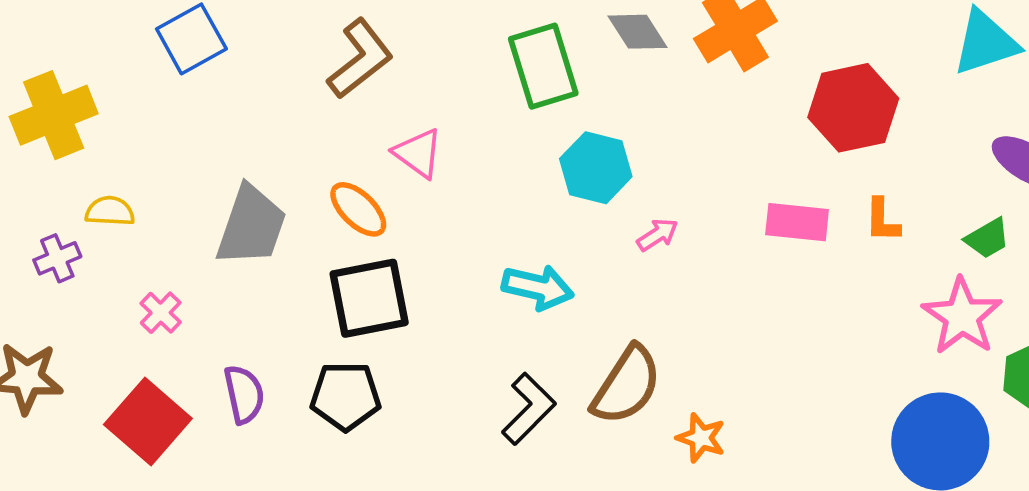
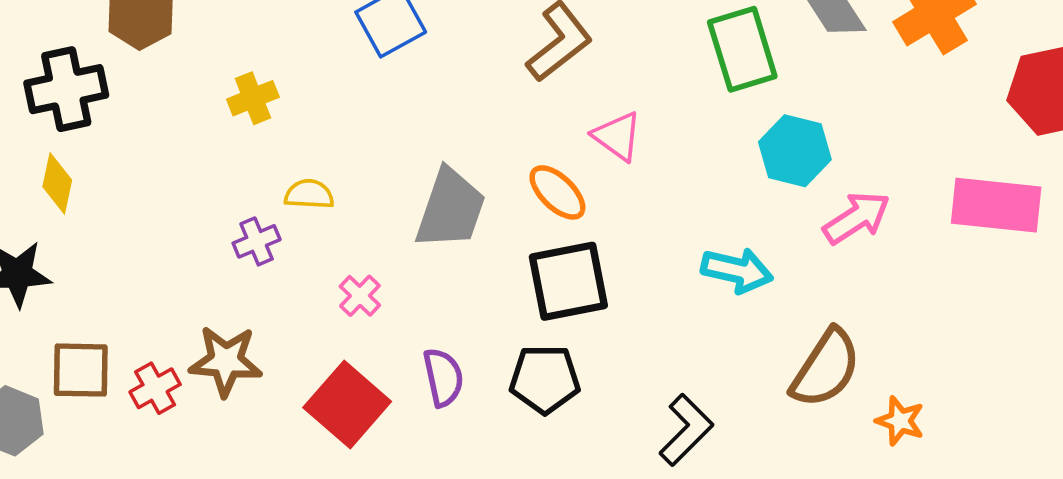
yellow cross: (54, 115) -> (253, 98), size x0.6
pink rectangle: (797, 222) -> (996, 205), size x1.4
pink arrow: (657, 235) -> (857, 218), size x1.6
black L-shape: (529, 409) -> (686, 430), moved

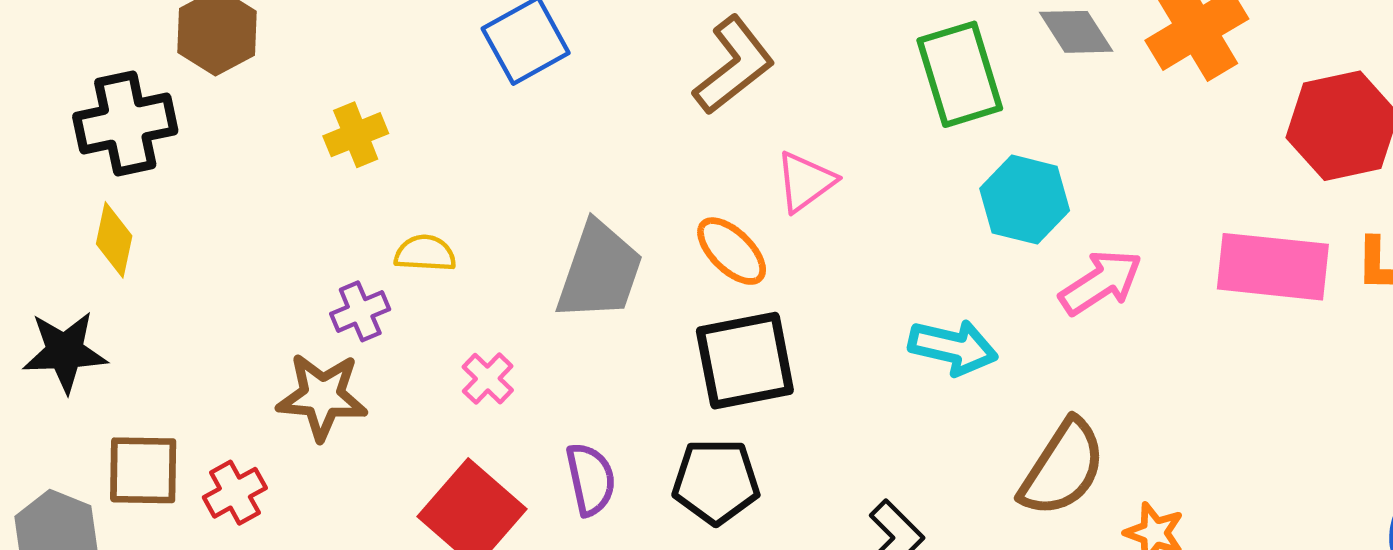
pink triangle: (617, 136) -> (805, 182), turned 48
brown star: (226, 361) -> (322, 396), moved

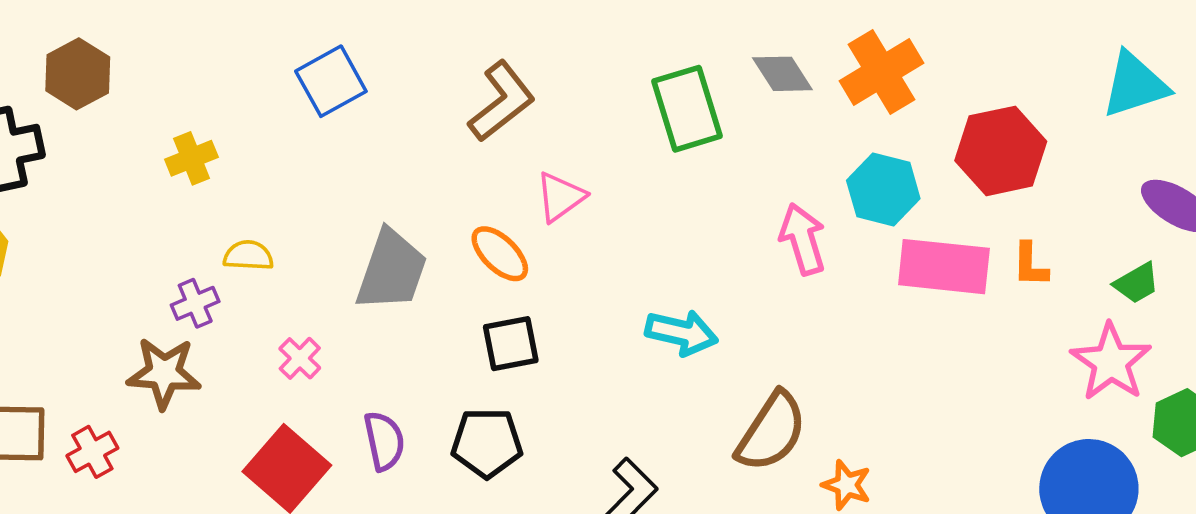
cyan hexagon: (1025, 200) -> (883, 189), moved
pink arrow: (1101, 282) -> (803, 239), moved, turned -74
black square: (745, 361) -> (511, 344), size x0.7

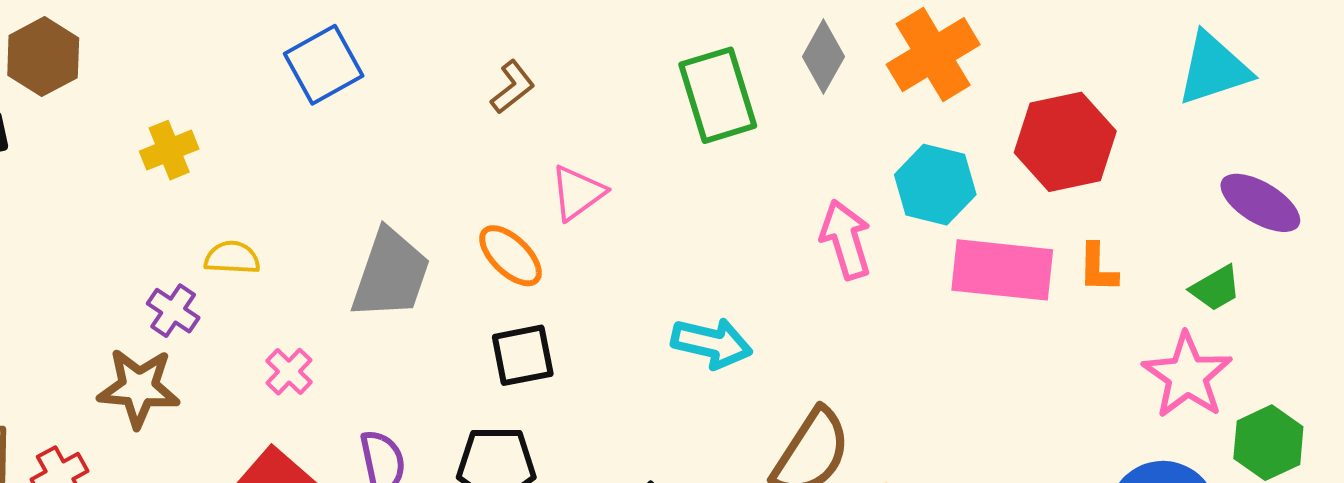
gray diamond: (782, 74) -> (823, 57), turned 62
brown L-shape: (502, 101) -> (513, 87), size x0.6
purple cross: (195, 303) -> (173, 311), turned -33

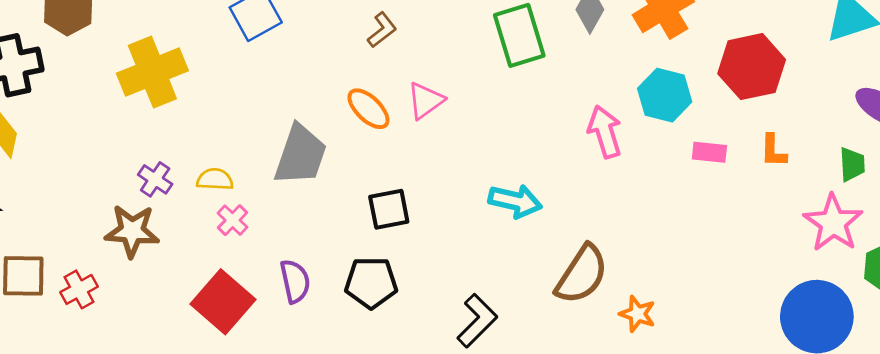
yellow cross: (169, 150) -> (152, 72), size x1.8
orange ellipse: (511, 256) -> (368, 109), moved
yellow semicircle: (232, 258) -> (215, 179), moved
pink rectangle: (1002, 270) -> (709, 152), size x0.5
green trapezoid: (1216, 288) -> (852, 164), turned -63

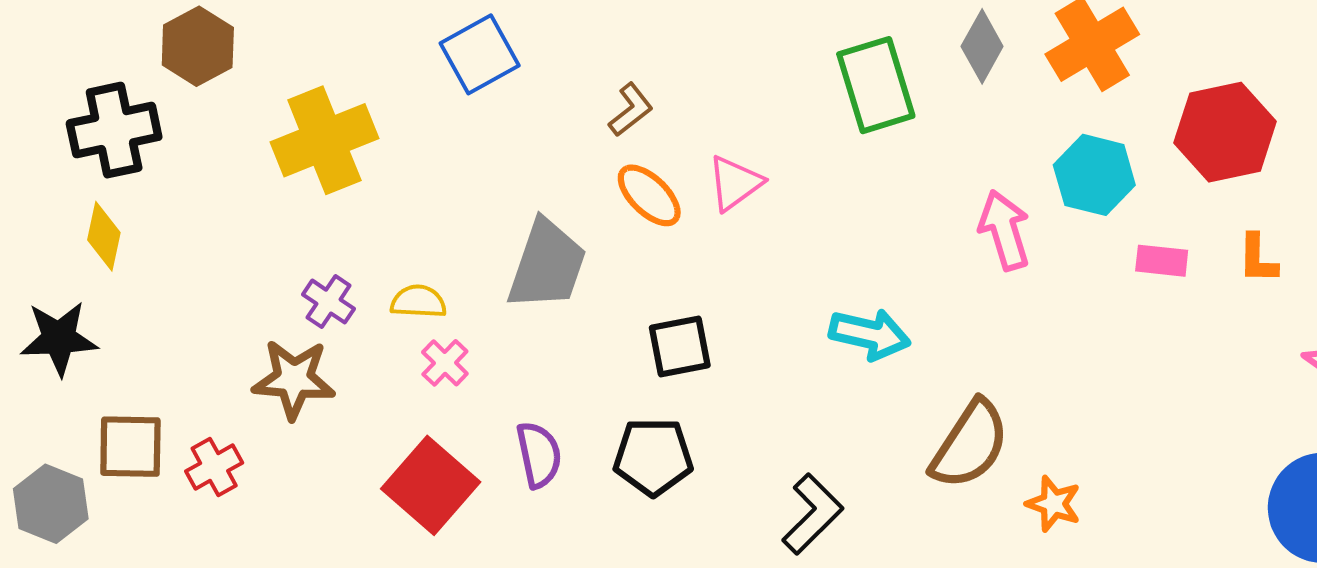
brown L-shape: (382, 30) -> (631, 110), moved

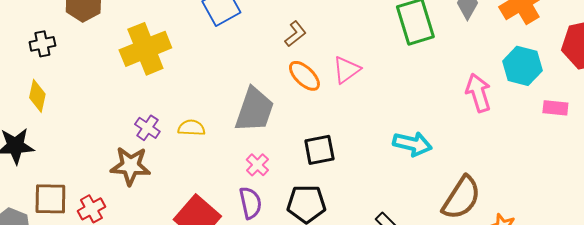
black cross: (114, 130) -> (42, 44), size x0.6
pink cross: (445, 363) -> (257, 165), moved

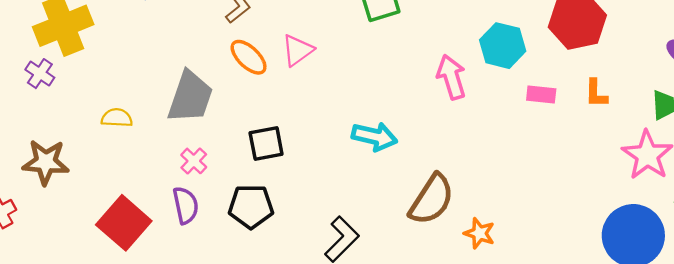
purple cross: (147, 128) -> (40, 74), moved

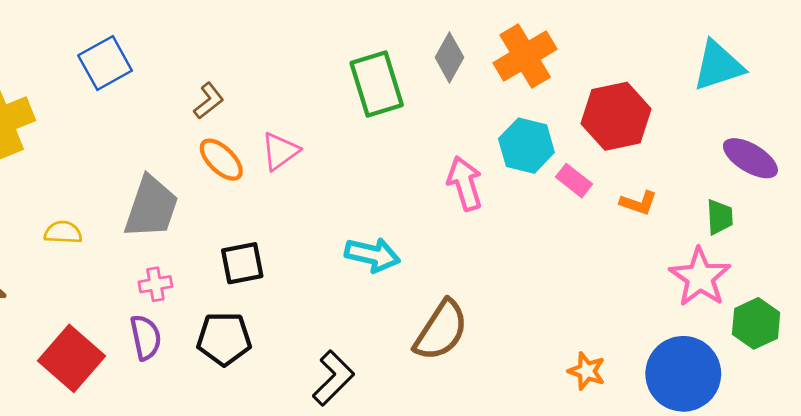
orange L-shape: (596, 93) -> (638, 203), turned -72
pink rectangle: (541, 95) -> (574, 181), moved, turned 32
pink cross: (194, 161) -> (155, 284), turned 36
orange star: (479, 233) -> (587, 371), moved

